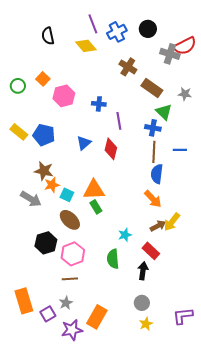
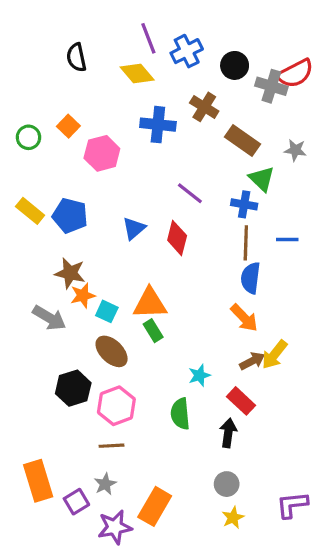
black circle: (148, 29) -> (235, 65), moved
blue cross: (99, 104) -> (158, 125), moved, size x1.5
purple line: (119, 121) -> (190, 193), turned -42

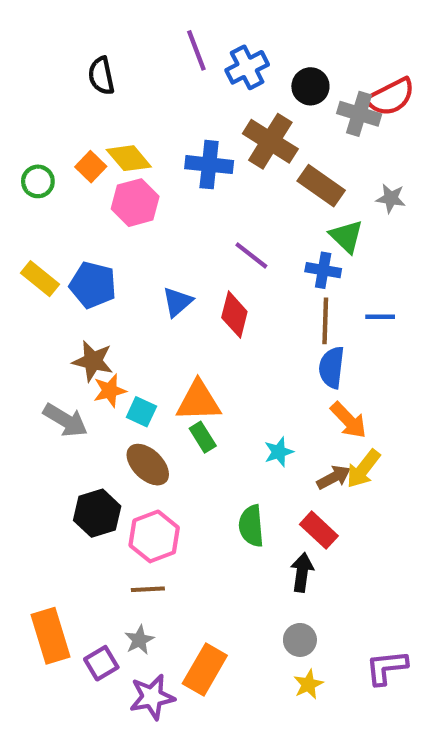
yellow diamond: (137, 73) -> (129, 158), moved
brown cross: (204, 107) -> (270, 141), size x1.4
orange arrow: (244, 318) -> (349, 420), moved
cyan star: (199, 375) -> (279, 452), moved
green semicircle: (180, 414) -> (251, 526), moved

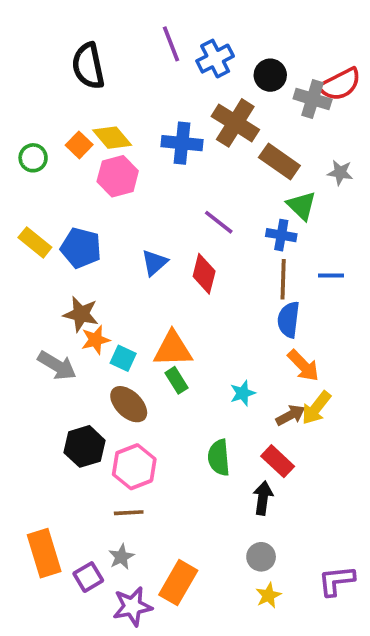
black semicircle: (101, 76) -> (88, 66), size x1.4

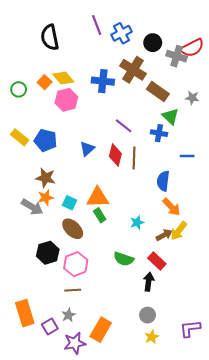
brown line: (283, 279) -> (134, 158), moved
orange star: (96, 340) -> (46, 198), moved
green semicircle: (219, 458) -> (124, 259), turned -66

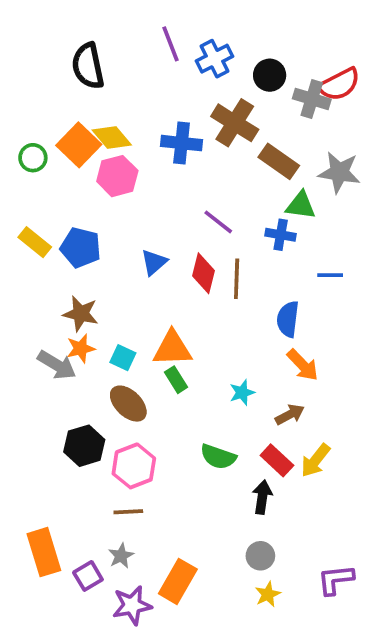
orange square: (45, 82) -> (79, 145), size x1.6
gray star: (192, 98) -> (339, 172), size x1.6
green triangle: (170, 116) -> (301, 205), turned -36
yellow arrow: (179, 231) -> (315, 460), moved

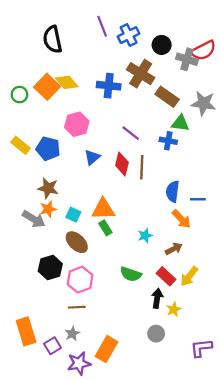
pink hexagon: (117, 176) -> (77, 124), moved
blue line: (330, 275) -> (198, 199), moved
yellow star: (268, 594) -> (174, 309), moved

